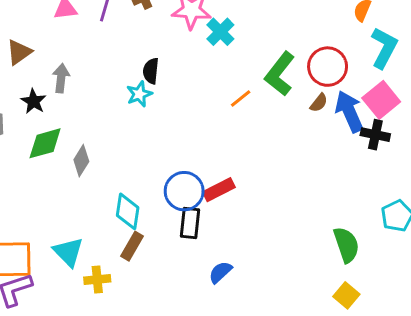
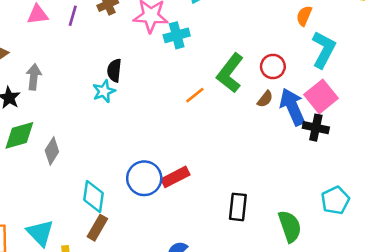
cyan cross: (220, 32) -> (177, 35), turned 30
red circle: (328, 67) -> (273, 67), size x0.7
black rectangle: (190, 223) -> (238, 207), moved

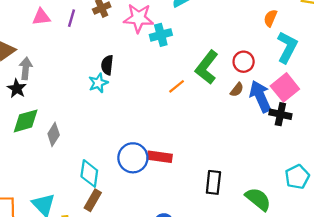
gray arrow: (34, 77) -> (26, 68), moved
red rectangle: (175, 177) -> (160, 157), turned 35
green semicircle: (290, 226) -> (258, 199), turned -32

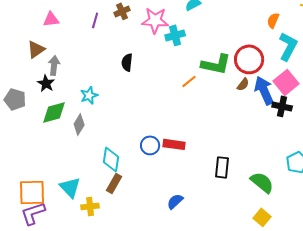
pink triangle: (41, 17) -> (51, 19), moved
red circle: (244, 62) -> (249, 59), size x1.5
green L-shape: (207, 67) -> (216, 64), turned -116
cyan star: (98, 83) -> (89, 95), moved
blue circle: (133, 158) -> (150, 145), size x0.7

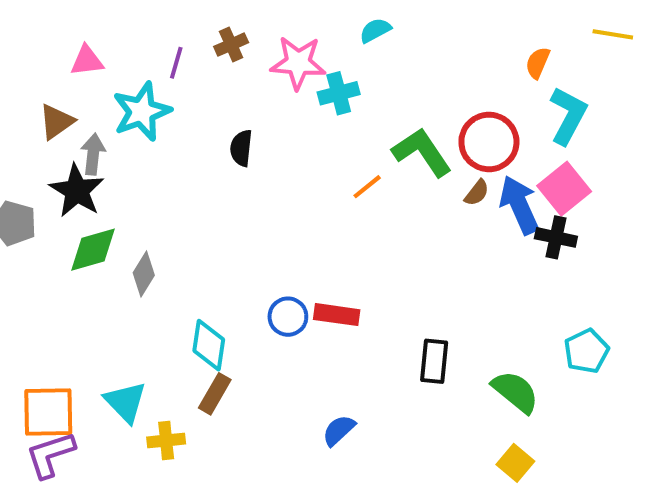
green L-shape: (216, 64) -> (422, 152), turned -136
black star: (46, 83) -> (77, 191), size x1.5
cyan star: (89, 95) -> (142, 112), moved, size x1.6

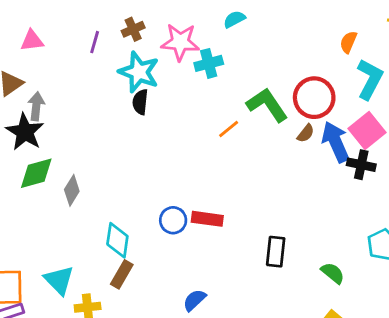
cyan star: (142, 112) -> (139, 72), moved, turned -30
green semicircle: (515, 392) -> (333, 273), size x0.7
blue semicircle: (339, 430) -> (194, 300), moved

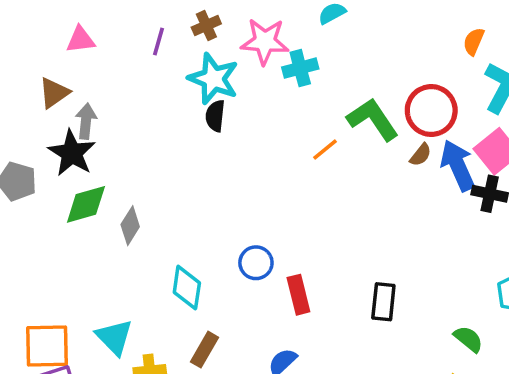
red rectangle: (207, 219) -> (298, 295), moved, turned 68
green semicircle: (333, 273) -> (468, 339), moved
brown rectangle: (122, 274) -> (205, 350), moved

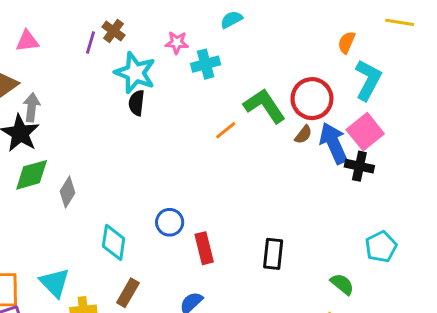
brown cross: (206, 26) -> (114, 31), moved, turned -30
pink star: (265, 41) -> (177, 43), size x0.6

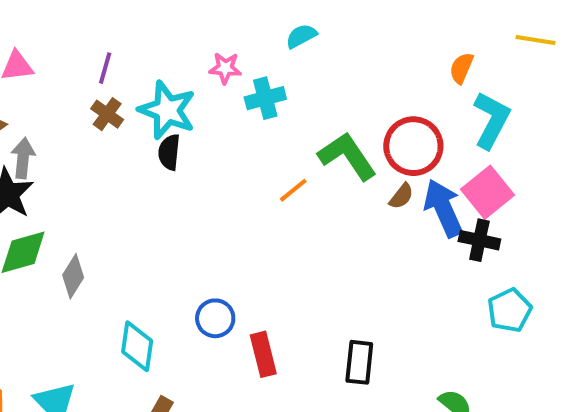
brown cross: (114, 31) -> (107, 114), moved
cyan pentagon: (381, 247) -> (509, 310), moved

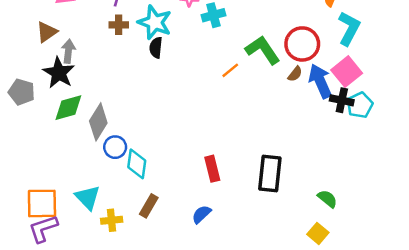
brown cross: (107, 114) -> (119, 25), turned -36
gray diamond: (73, 276) -> (98, 122), size x1.4
cyan pentagon: (509, 310) -> (360, 105), moved
blue circle: (215, 318) -> (115, 147), moved
black rectangle: (359, 362) -> (270, 173), size x1.4

